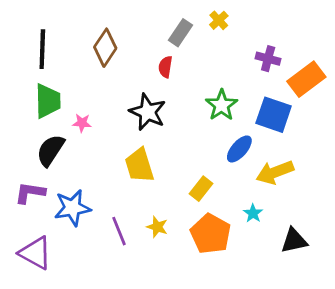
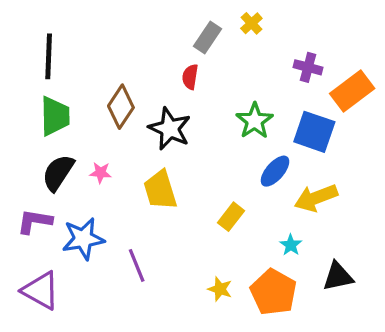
brown diamond: (105, 48) -> (121, 107), moved
pink star: (82, 123) -> (101, 173), moved
yellow star: (157, 227) -> (220, 289), moved
orange pentagon: (211, 234) -> (273, 292), moved

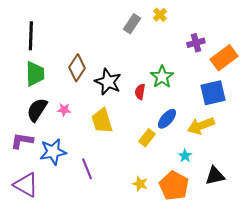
purple cross: (308, 67) -> (196, 43), turned -30
red semicircle: (190, 77) -> (140, 92), moved
blue square: (314, 132) -> (213, 93), moved, turned -32
blue ellipse: (275, 171) -> (167, 119), moved

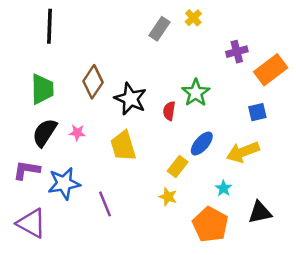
black line: (31, 36) -> (49, 26), moved
blue square: (213, 93) -> (257, 112), size x0.6
yellow star: (140, 184) -> (168, 197), moved

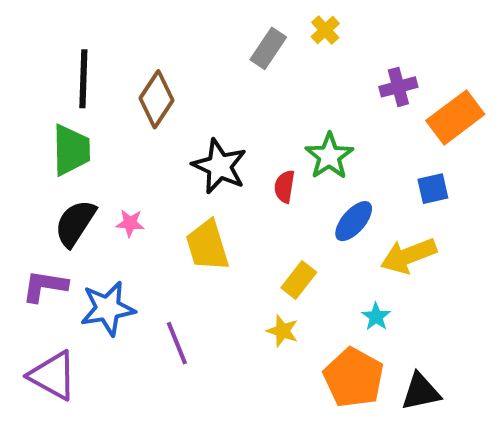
black line: (49, 26) -> (83, 79), moved
brown diamond: (93, 82) -> (157, 99), moved
blue ellipse: (202, 144) -> (354, 221), moved
black triangle: (260, 212) -> (421, 392), moved

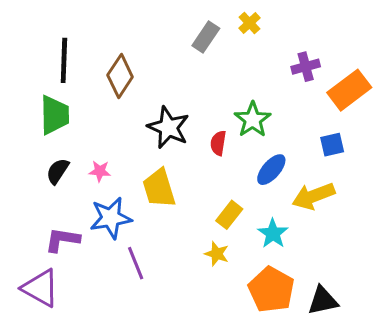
black semicircle: (75, 223) -> (58, 171), size x0.7
purple L-shape: (45, 286) -> (62, 240), moved
blue star: (108, 309) -> (111, 218), moved
cyan star: (376, 317) -> (273, 234), moved, size x1.4

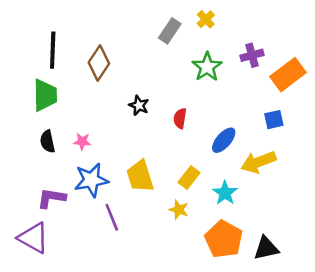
green star: (253, 120) -> (207, 67), moved
black star: (168, 127) -> (139, 105), size x0.6
black semicircle: (58, 171) -> (48, 141), turned -45
yellow trapezoid: (159, 188) -> (140, 176), moved

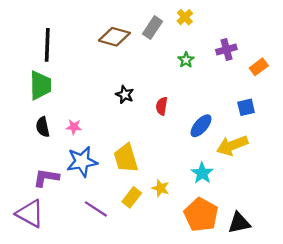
brown diamond: (99, 63) -> (114, 37), moved, turned 72
green star: (207, 67) -> (186, 60), size x0.6
orange rectangle: (288, 75) -> (259, 67), size x0.6
yellow rectangle: (189, 177) -> (132, 197), moved
purple line: (112, 217) -> (96, 209), moved, turned -35

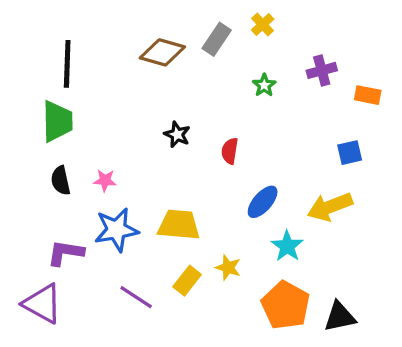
orange rectangle: (259, 67) -> (368, 95), turned 48
blue ellipse: (201, 126) -> (263, 202), moved
yellow trapezoid: (126, 158) -> (179, 225), turned 112

